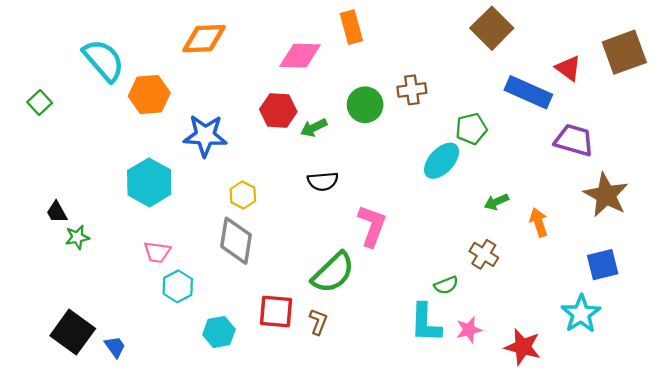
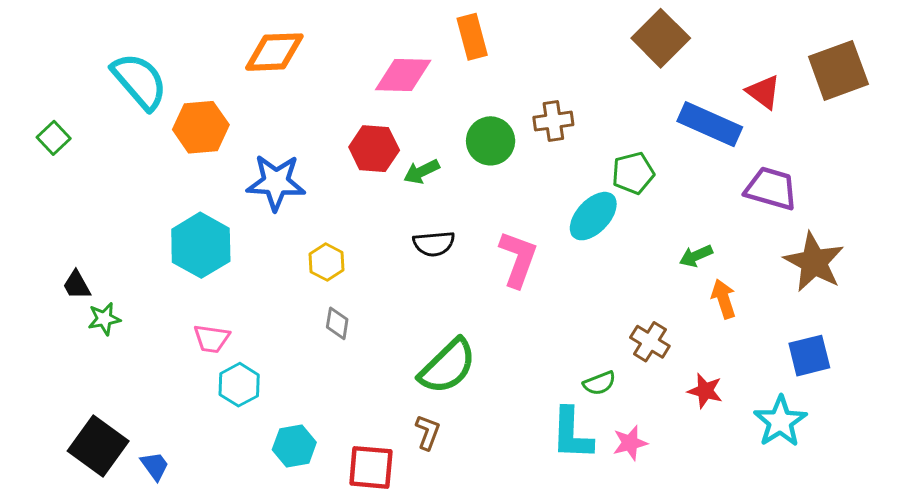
green arrow: (496, 202) -> (696, 256), moved
pink L-shape: (372, 226) -> (518, 259), moved
gray diamond: (236, 241) -> (337, 323), moved, size x0.5
red square: (276, 311) -> (371, 467), moved
red star: (523, 347) -> (705, 391), moved, size x0.7

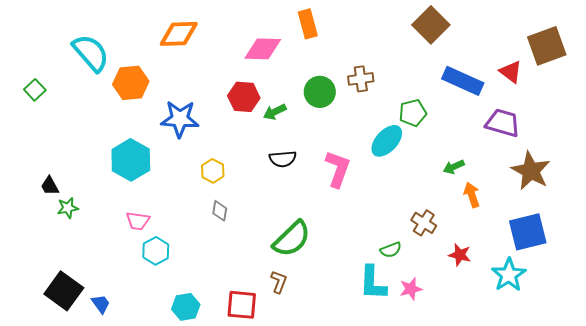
red triangle: (763, 92) -> (511, 72), moved
blue square: (809, 356) -> (528, 232), size x1.4
cyan hexagon: (294, 446) -> (186, 307), moved

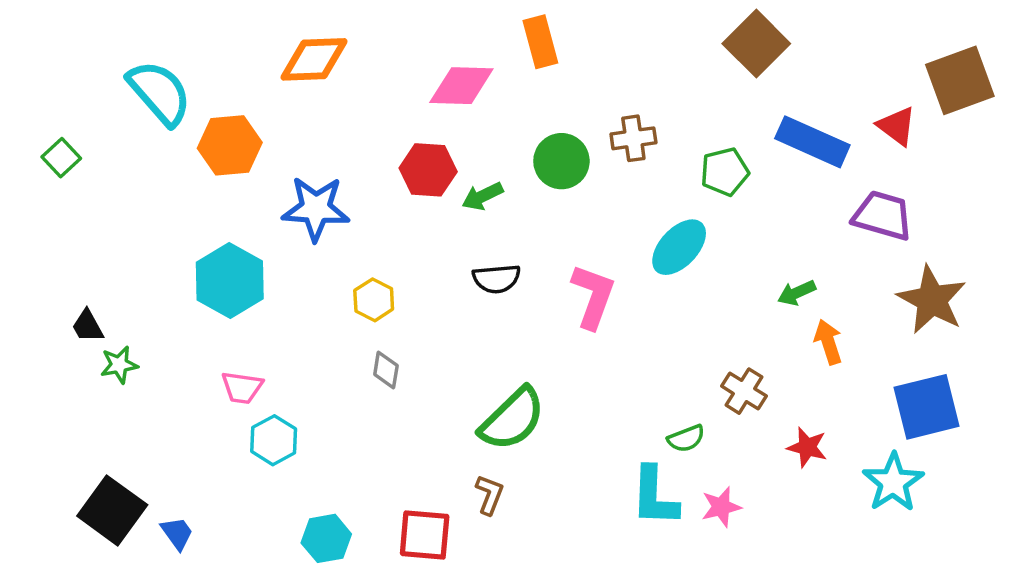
green pentagon: (413, 113) -> (725, 172), moved

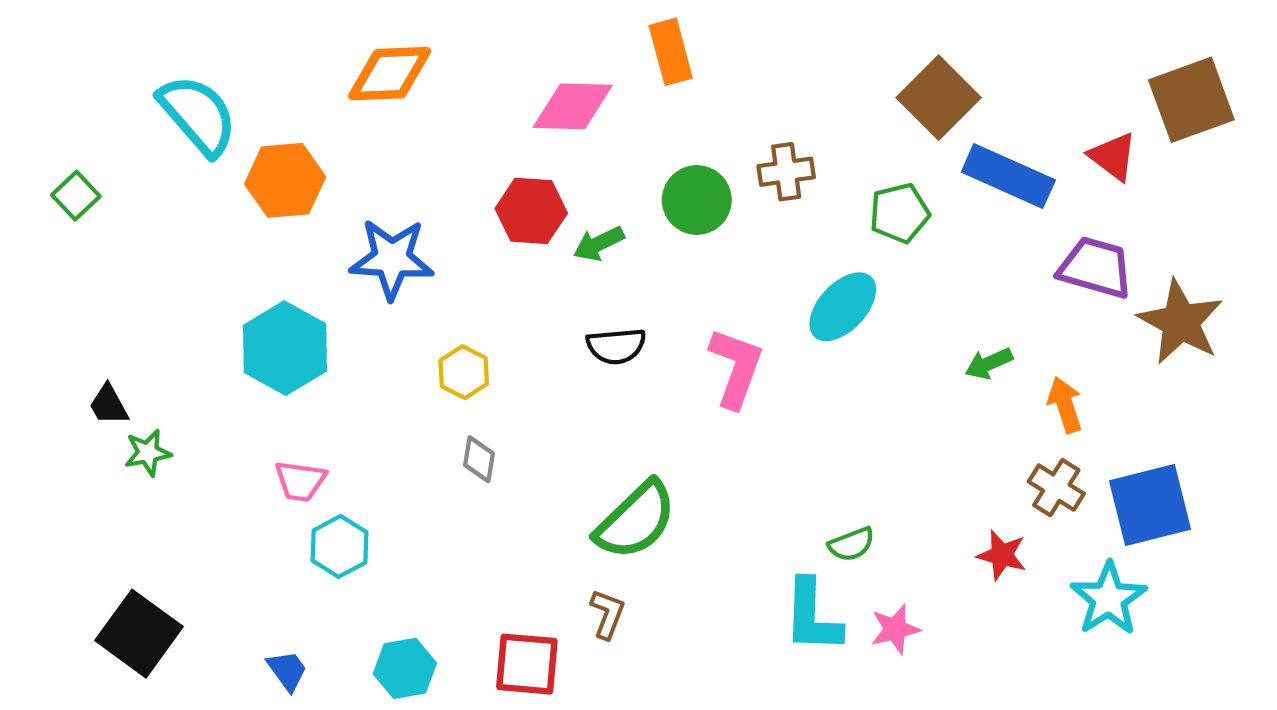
brown square: (756, 44) -> (939, 98), moved
brown star: (932, 300) -> (1180, 322), moved
orange arrow: (828, 342) -> (1065, 405), moved
brown cross: (744, 391) -> (1056, 488), moved
blue trapezoid: (177, 533) -> (287, 671), moved

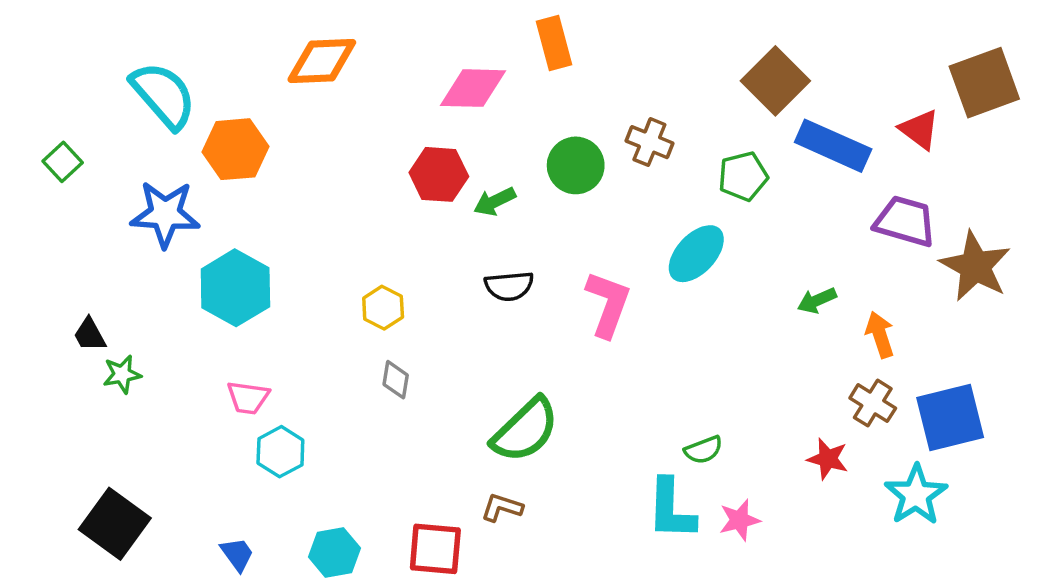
brown cross: (786, 172) -> (649, 142), turned 30
blue star: (392, 259) -> (165, 214), moved
brown L-shape: (607, 614) -> (502, 507), turned -93

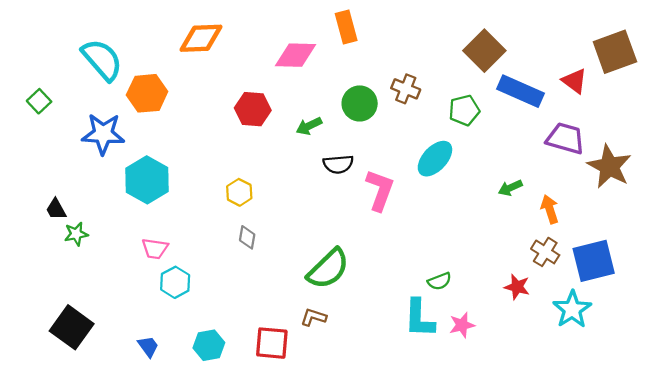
red hexagon: (439, 174) -> (253, 109), moved
black semicircle: (509, 286) -> (338, 164), moved

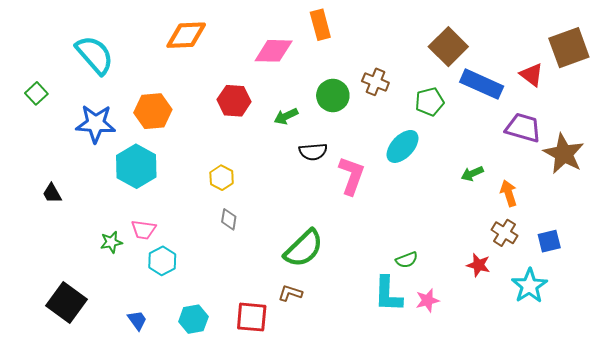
orange hexagon: (147, 93) -> (153, 111), moved
green star: (76, 234) -> (111, 242), moved
blue square: (594, 261) -> (549, 241), size x0.6

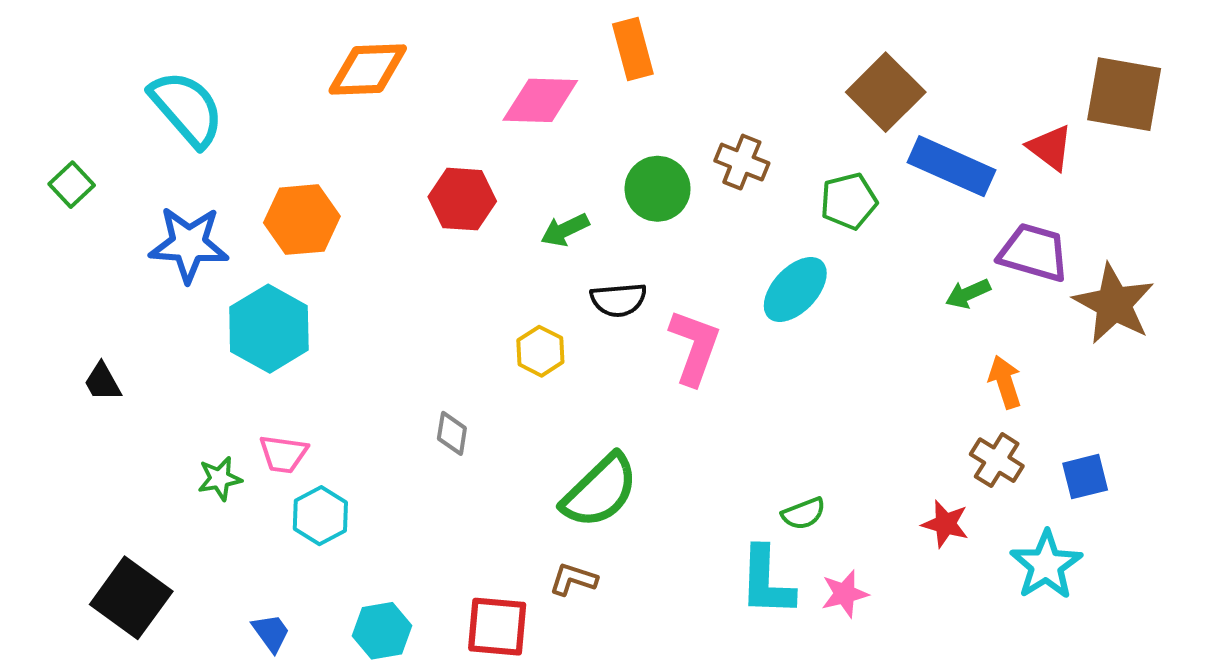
brown square: (569, 48) -> (1124, 94), turned 30
green arrow: (472, 174) -> (968, 294), moved
yellow hexagon: (222, 178) -> (540, 351), moved

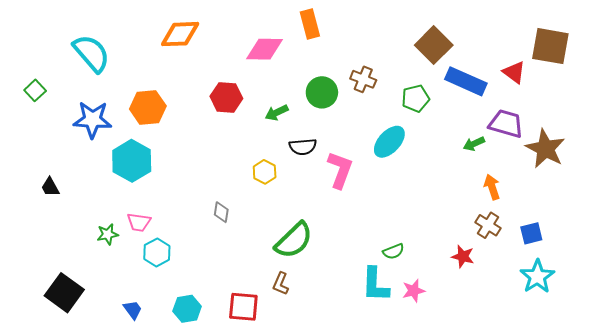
cyan star: (1046, 565) -> (537, 277), moved
brown L-shape: (573, 579) -> (281, 284), turned -85

